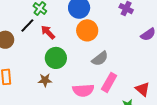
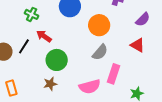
black line: (27, 26) -> (24, 46), moved
orange circle: (87, 30) -> (99, 25), moved
red triangle: (143, 89) -> (138, 45), moved

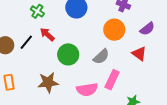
orange circle: (99, 25) -> (114, 30), moved
green circle: (57, 60) -> (68, 54), moved
brown star: (50, 84) -> (48, 82), size x1.5

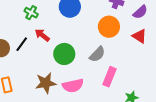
purple semicircle: (147, 29) -> (140, 12), moved
red triangle: (139, 54) -> (139, 36), moved
pink semicircle: (87, 90) -> (73, 86), moved

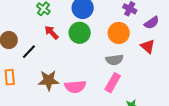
black line: (22, 44) -> (29, 52), moved
green circle: (64, 54) -> (80, 33), moved
gray semicircle: (97, 54) -> (114, 60), moved, turned 30

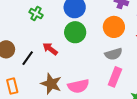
red arrow: (52, 32) -> (50, 49), moved
brown star: (49, 80) -> (51, 84), turned 30

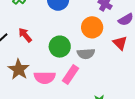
green circle: (75, 32) -> (60, 47), moved
pink rectangle: (115, 77) -> (70, 75), moved

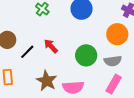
pink rectangle: (70, 75) -> (114, 84), moved

